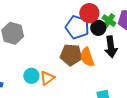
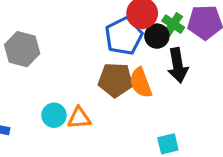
blue pentagon: (77, 27) -> (124, 36), turned 30
orange triangle: (47, 78) -> (79, 118), turned 35

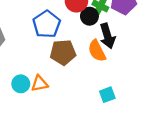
blue pentagon: (124, 36) -> (47, 24), moved
orange semicircle: (141, 83) -> (97, 51), moved

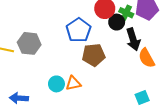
orange semicircle: (97, 51) -> (147, 58), moved
cyan square: (107, 95) -> (142, 97), moved

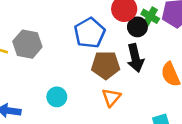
black arrow: (133, 39) -> (135, 58), moved
orange triangle: (73, 83) -> (111, 97), moved, turned -42

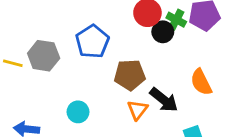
blue pentagon: (90, 33) -> (92, 42), moved
black arrow: (135, 58) -> (164, 100), moved, turned -36

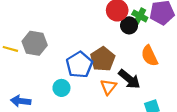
blue pentagon: (92, 42) -> (79, 65), moved
brown pentagon: (130, 75) -> (103, 59), turned -30
orange semicircle: (201, 82) -> (150, 56), moved

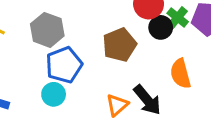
gray hexagon: (35, 43) -> (47, 30), moved
brown pentagon: (103, 59) -> (119, 45), moved
blue pentagon: (79, 65) -> (64, 65), moved

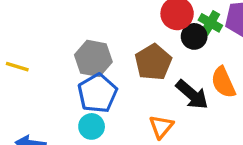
gray hexagon: (47, 30) -> (93, 58), moved
black arrow: (147, 100) -> (192, 95), moved

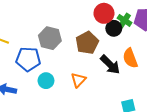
blue pentagon: (97, 93) -> (28, 59), moved, turned 30
orange triangle: (161, 127) -> (78, 80), moved

